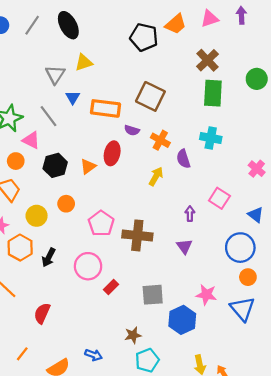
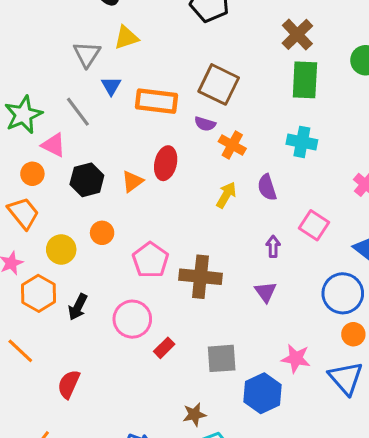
purple semicircle: (132, 130) -> (205, 124), moved
purple semicircle: (183, 159) -> (267, 187), moved

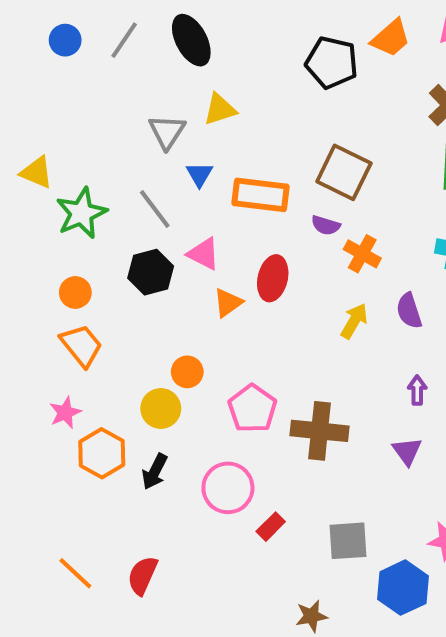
pink triangle: (54, 145) -> (204, 254), moved
orange circle: (32, 174) -> (75, 292), moved
black hexagon: (87, 180) -> (151, 272), moved
yellow circle: (61, 249) -> (161, 408), moved
orange line: (20, 351) -> (75, 573), moved

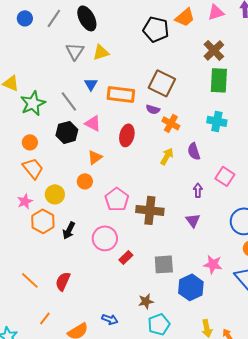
gray triangle: (167, 132) -> (75, 51), moved
orange triangle: (228, 303) -> (95, 157), moved
yellow circle: (161, 408) -> (55, 194), moved

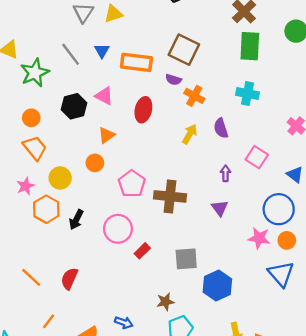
gray line: (69, 101) -> (71, 54), moved
pink star: (213, 264) -> (259, 238), moved

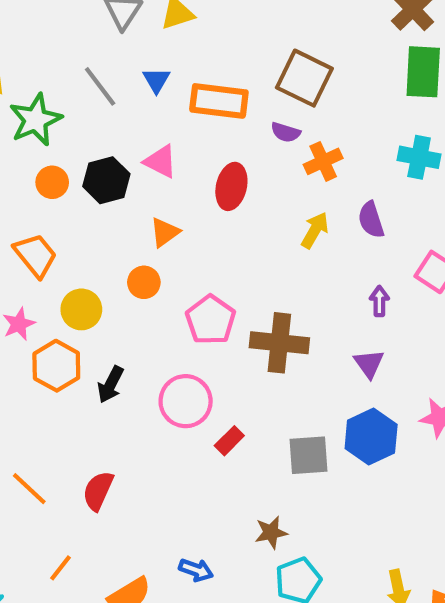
orange cross: (194, 96) -> (323, 161), turned 36
orange circle: (31, 118) -> (52, 182), moved
blue hexagon: (217, 285) -> (371, 437), moved

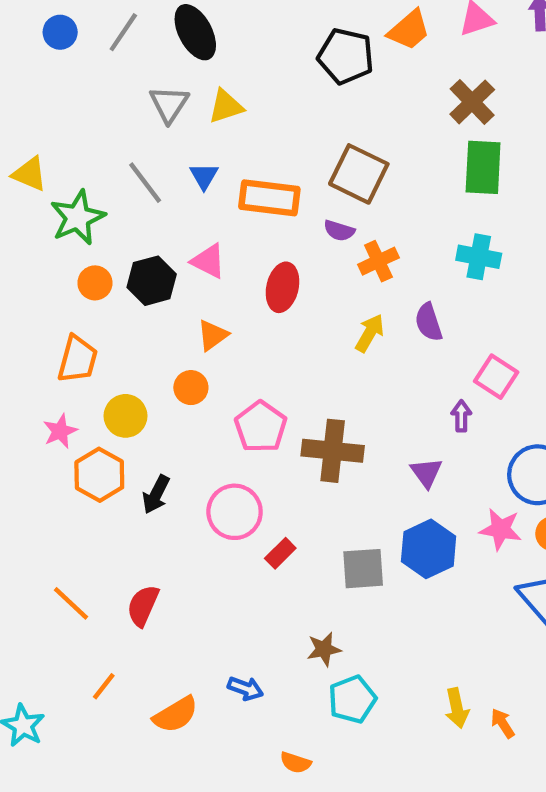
orange trapezoid: (35, 255) -> (78, 359), turned 54
purple arrow: (379, 301) -> (461, 416), moved

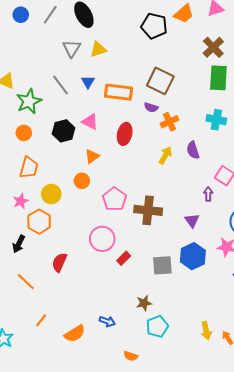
orange circle: (95, 283) -> (24, 133), moved
black arrow: (156, 494) -> (19, 244), moved
red semicircle: (143, 606) -> (59, 262), moved

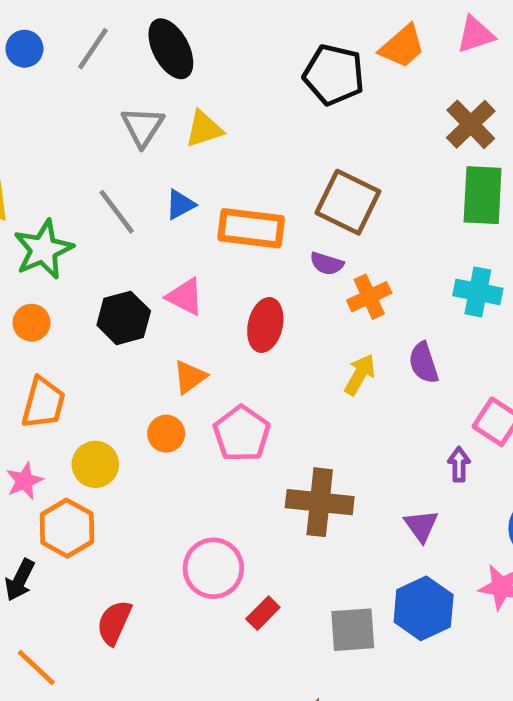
blue triangle: (88, 82) -> (180, 205), turned 32
pink pentagon: (114, 199) -> (242, 434), moved

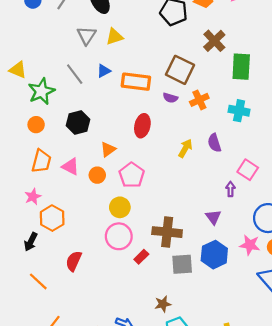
brown cross: (471, 124) -> (214, 41), moved
pink triangle: (185, 297) -> (70, 167), moved
orange cross: (369, 297) -> (199, 100), moved
yellow circle: (95, 464) -> (120, 207), moved
brown cross: (320, 502) -> (167, 232), moved

